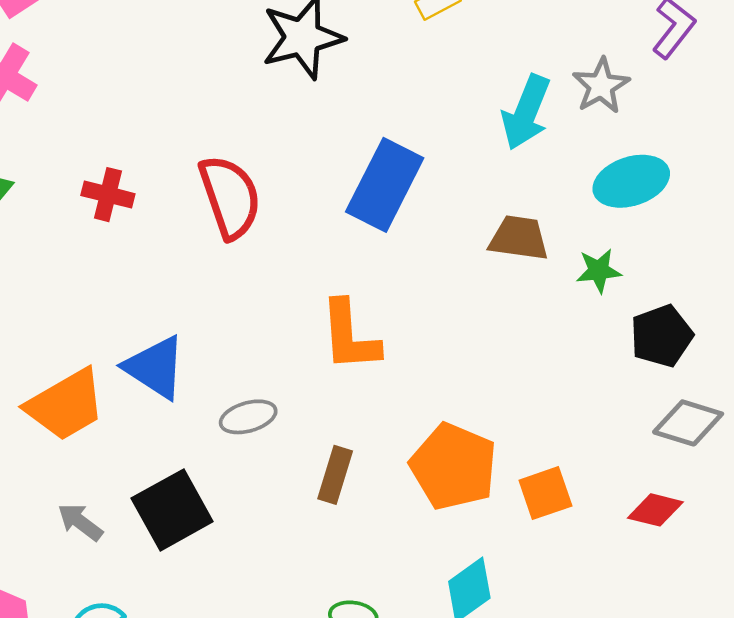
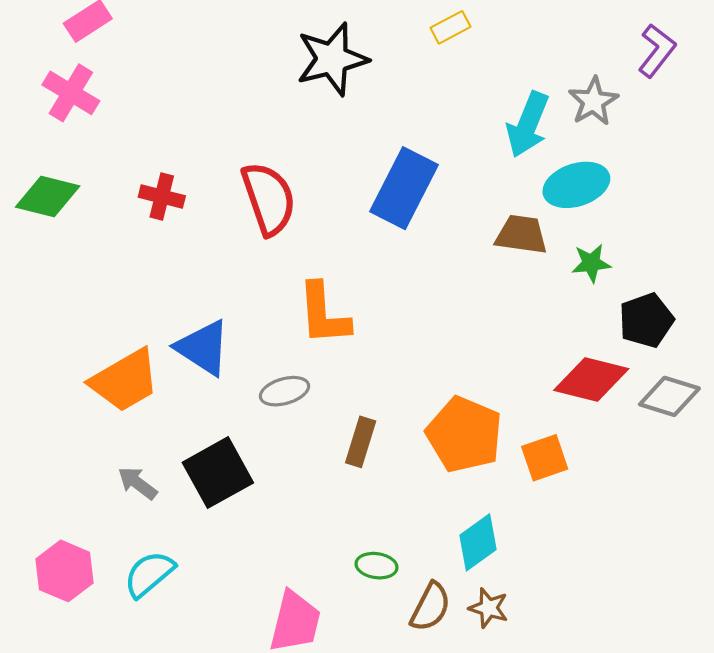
cyan ellipse: (631, 181) -> (576, 185), moved
orange L-shape: (350, 336) -> (324, 314), moved
red diamond: (655, 510) -> (591, 379), moved, size x1.5

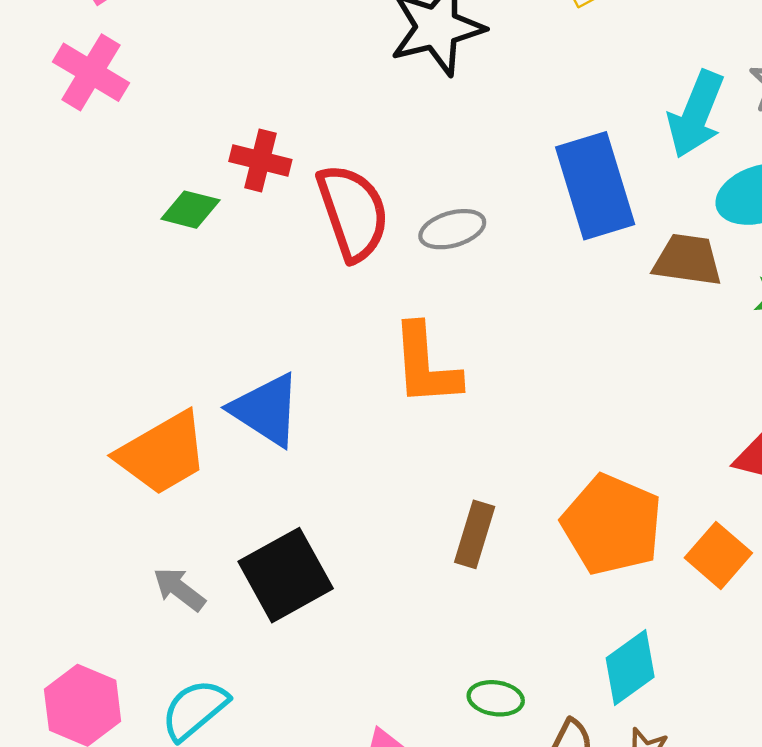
blue rectangle: (404, 188) -> (595, 186), moved, turned -44
green diamond: (48, 197) -> (190, 210), moved, size x0.7
red cross: (162, 197) -> (260, 161), moved
gray ellipse: (284, 391) -> (452, 229), moved
orange square: (545, 458) -> (718, 555), turned -30

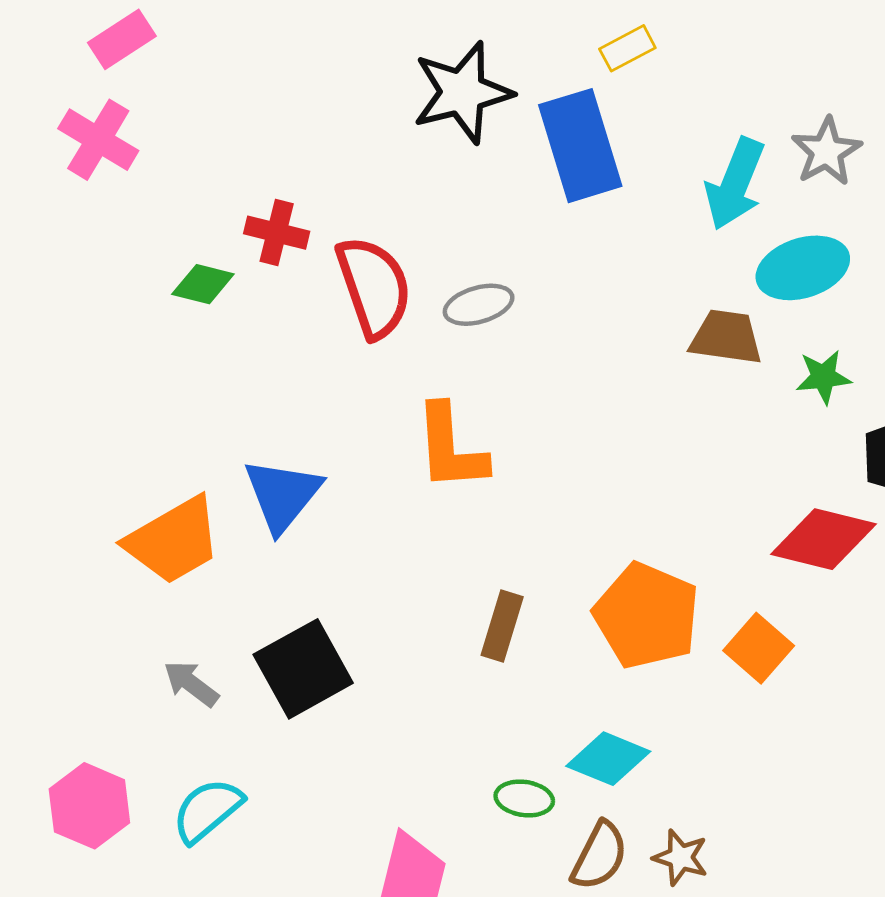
blue rectangle: (595, 186) -> (580, 146), moved
blue triangle: (266, 410) -> (283, 495), turned 36
cyan diamond: (630, 667) -> (608, 759), moved, turned 58

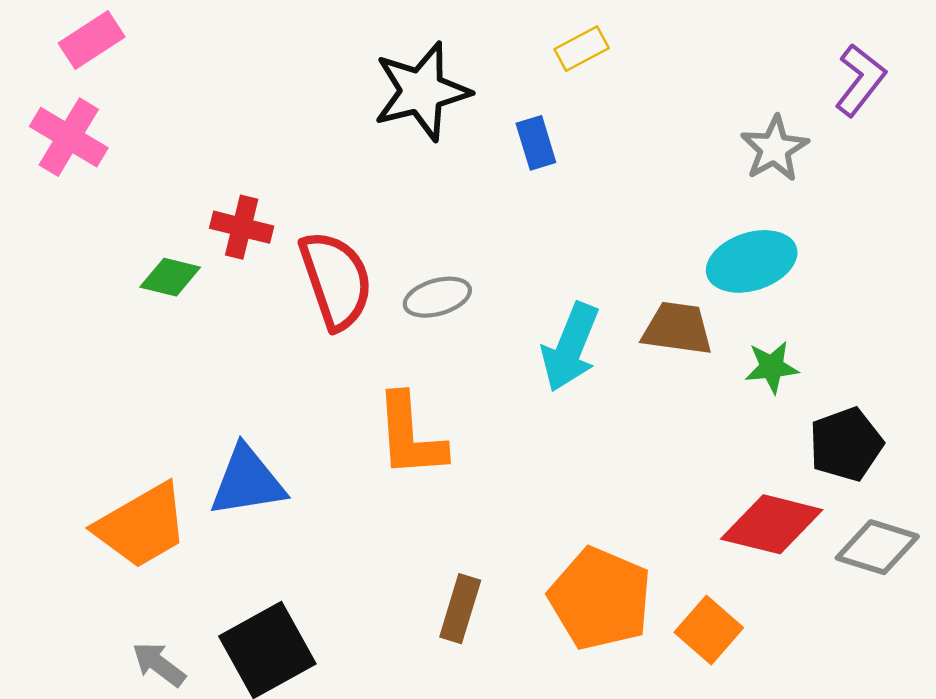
blue rectangle: (580, 146) -> (536, 143), size x0.5
cyan arrow: (735, 184) -> (570, 347), moved
blue triangle: (283, 495) -> (247, 481), turned 42

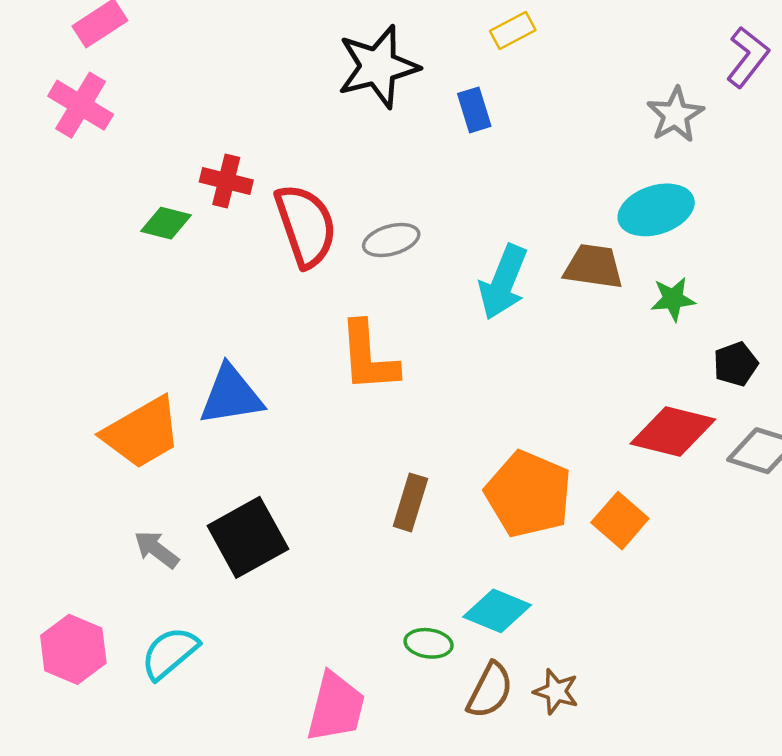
black pentagon: (846, 444) -> (736, 364), size x0.7

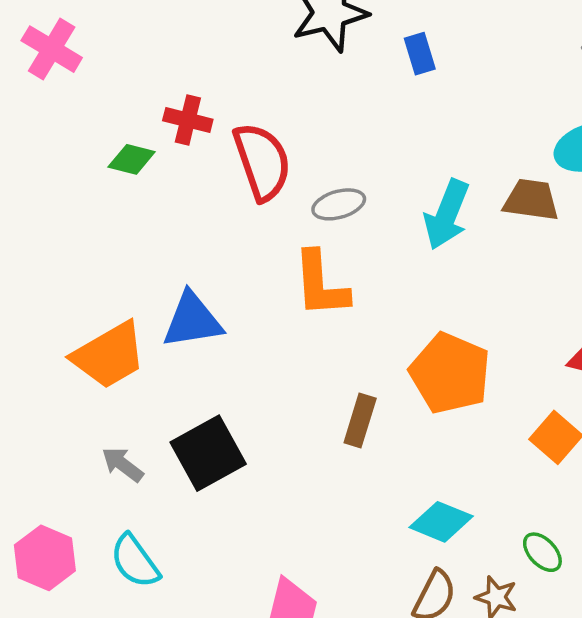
gray ellipse: (391, 240) -> (339, 204), moved
orange pentagon: (528, 494) -> (450, 373), moved
green ellipse: (429, 643) -> (542, 552), moved, turned 39
cyan semicircle: (170, 653) -> (135, 561), turned -86

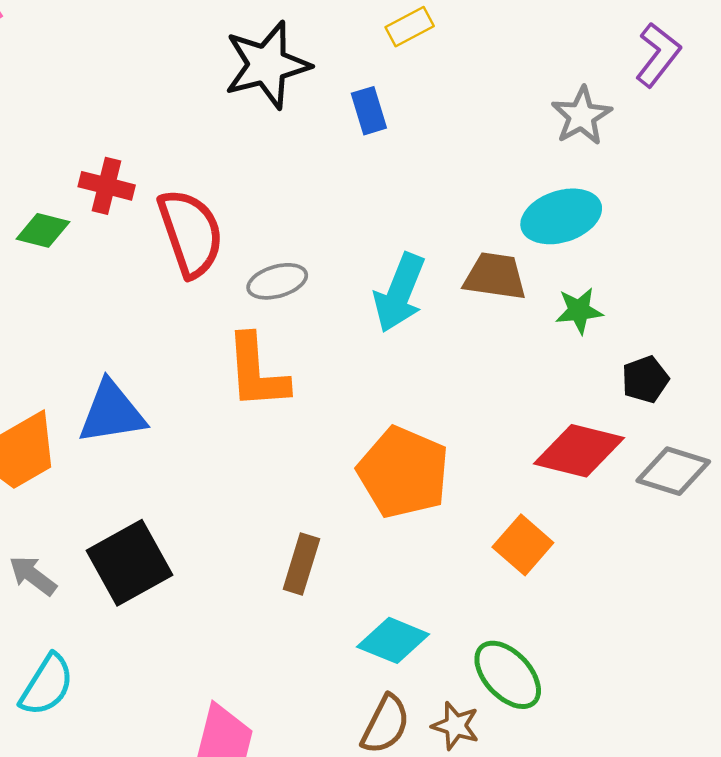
brown rectangle: (360, 421) -> (301, 564), moved
green ellipse: (542, 552) -> (508, 675), size x1.5
cyan semicircle: (135, 561) -> (47, 685), turned -112

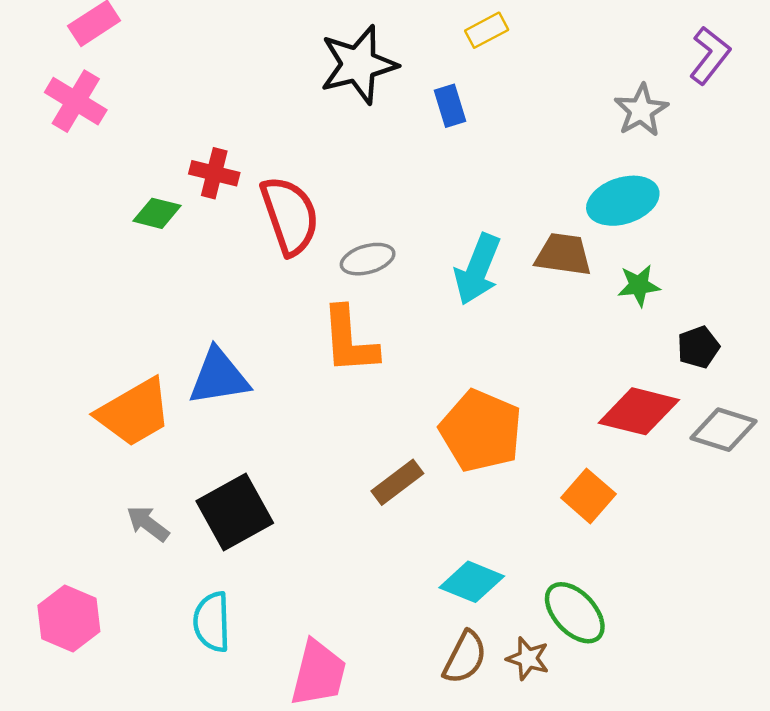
brown rectangle: (301, 564) -> (397, 482), moved, turned 36
cyan semicircle: (47, 685) -> (212, 622), moved, turned 146

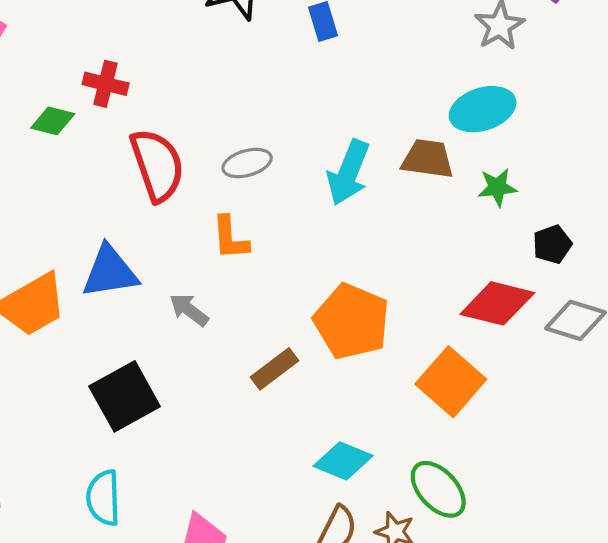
red semicircle: (290, 216) -> (157, 165), moved
orange L-shape: (349, 340) -> (230, 238), size x0.7
orange square: (588, 496) -> (451, 382), size x1.4
gray arrow: (148, 523) -> (189, 310), moved

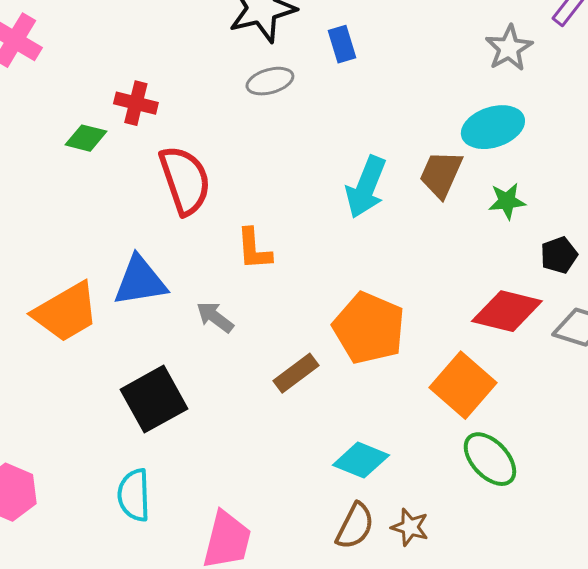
brown trapezoid: (428, 159) -> (441, 174), turned -74
gray ellipse: (247, 163) -> (270, 81), moved
green ellipse: (438, 489) -> (490, 459), moved

